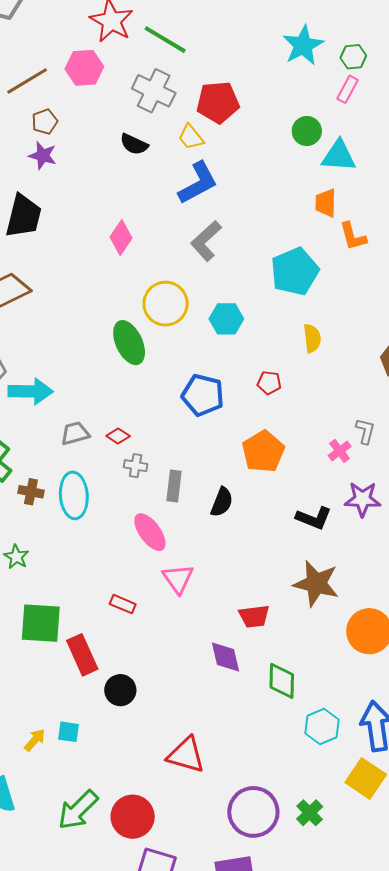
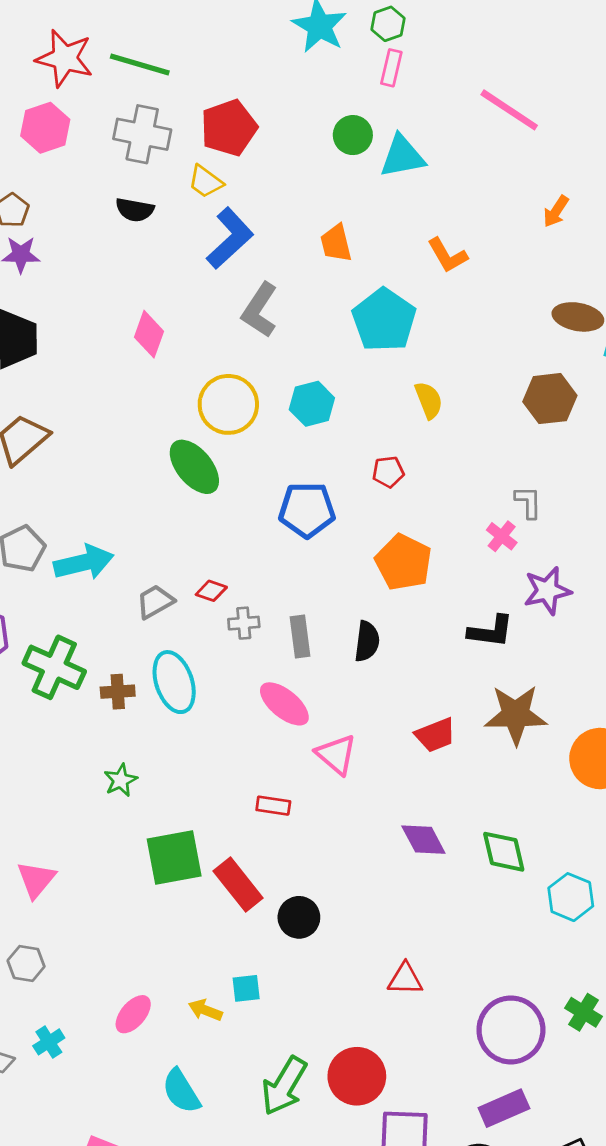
orange trapezoid: (326, 203) -> (336, 243), moved
green star: (16, 557) -> (121, 780), turned 30
red trapezoid: (254, 616) -> (435, 735), moved
yellow arrow: (35, 740) -> (205, 1010), turned -95
red triangle: (186, 755) -> (405, 979), size x0.7

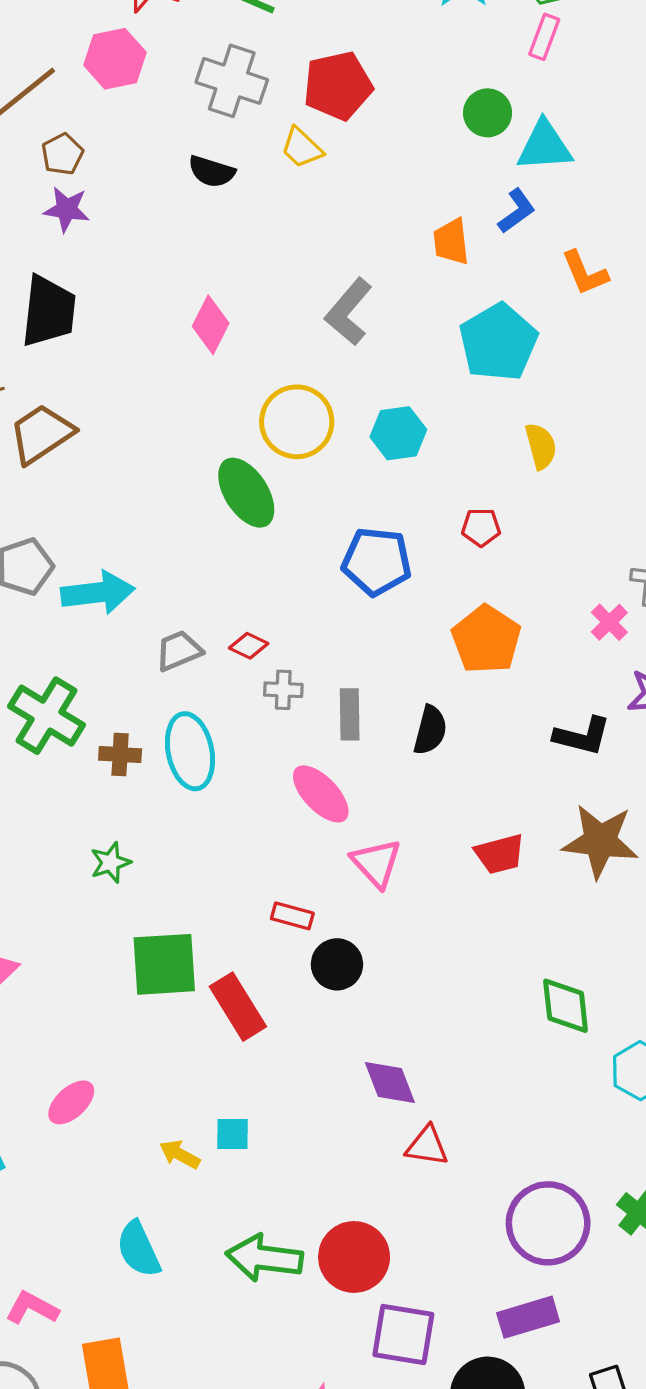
blue L-shape: (230, 238) -> (517, 211), moved, size x0.6
purple diamond: (423, 840) -> (390, 1082), moved
black circle: (299, 917) -> (337, 964), moved
pink ellipse: (133, 1014) -> (71, 1102), moved
green arrow: (284, 1086) -> (264, 1258), turned 60

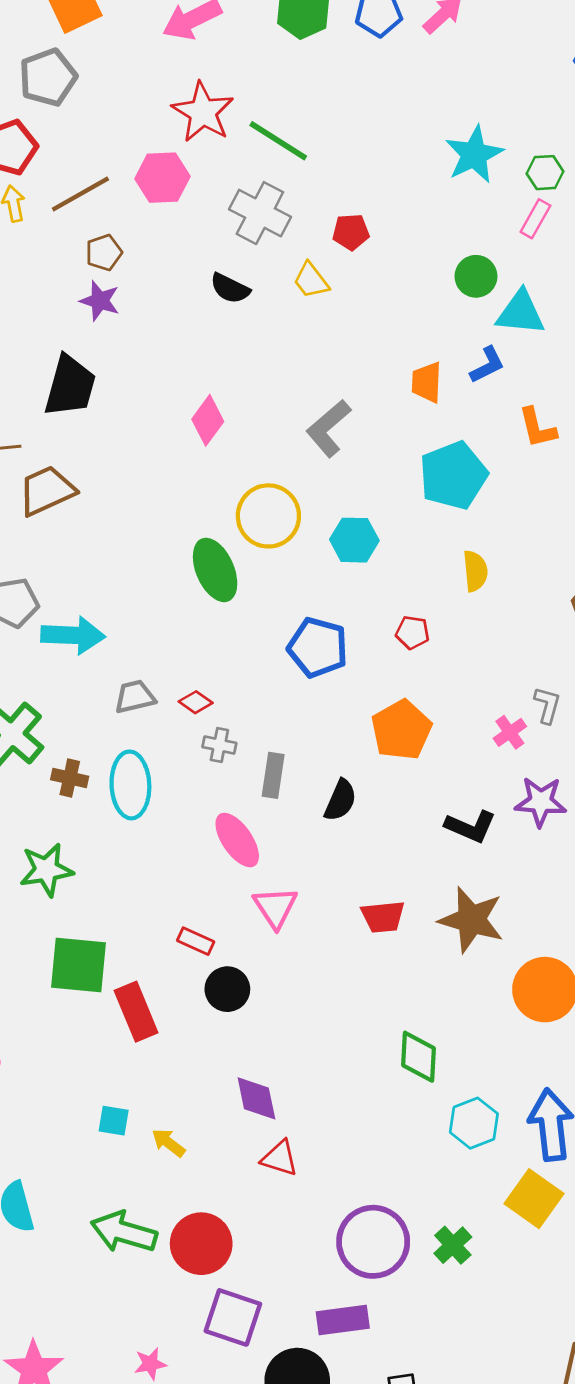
red pentagon: (338, 86) -> (351, 232), size x0.6
green star: (110, 863) -> (46, 870), size x1.5
yellow arrow: (180, 1154) -> (168, 1143), moved

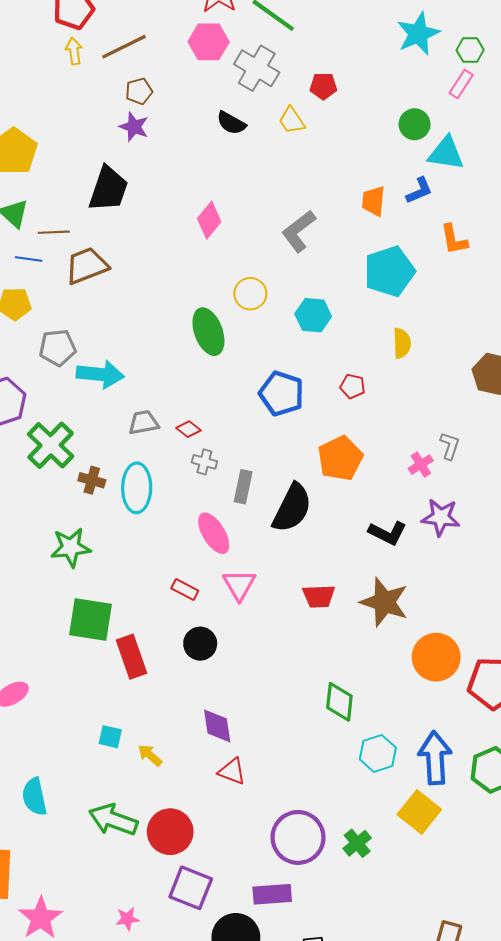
pink hexagon: (162, 178) -> (209, 42), moved
yellow circle: (268, 516) -> (250, 294), size x0.7
black semicircle: (340, 800) -> (292, 508), size x1.6
red rectangle: (196, 941) -> (185, 589), moved

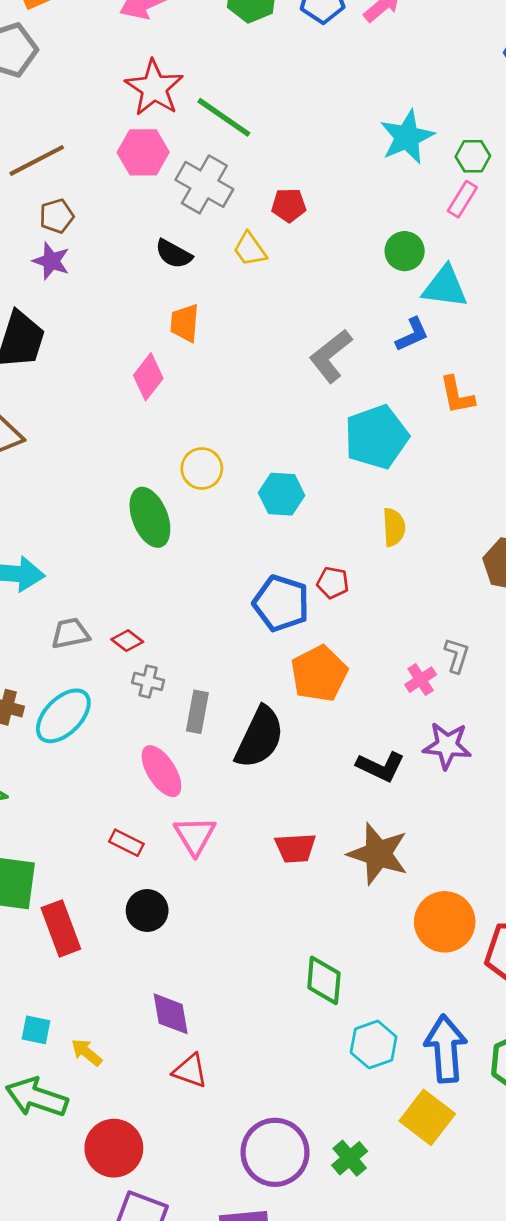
orange trapezoid: (374, 201) -> (185, 323), moved
gray L-shape: (299, 231) -> (331, 356), moved
blue pentagon: (282, 393) -> (281, 603), moved
cyan ellipse: (137, 488) -> (63, 716), turned 45
green arrow: (113, 820) -> (37, 1097), moved

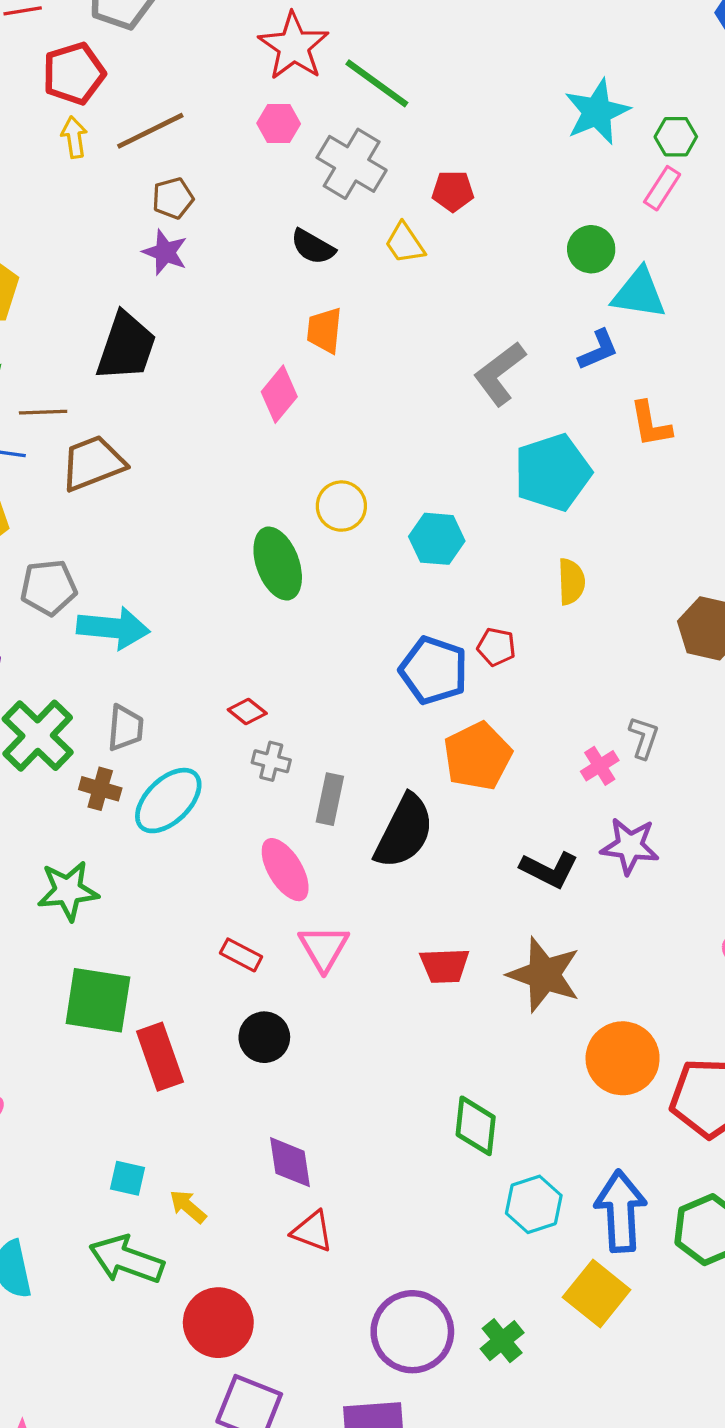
pink hexagon: (143, 152) -> (279, 124), size x0.7
gray trapezoid: (70, 633) -> (125, 728), moved, turned 105

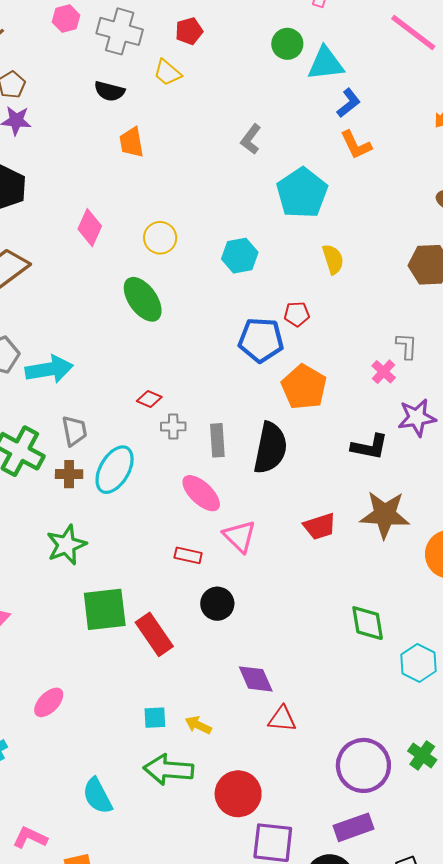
blue L-shape: (598, 350) -> (349, 103), moved
gray L-shape: (500, 374) -> (251, 139), size x0.7
pink diamond: (279, 394) -> (90, 228), moved
yellow circle: (341, 506) -> (160, 238), moved

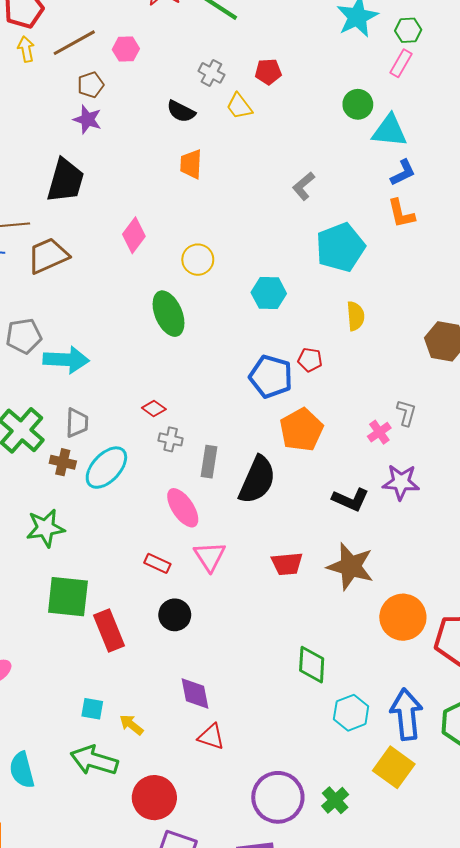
pink hexagon: (66, 19) -> (126, 49), moved
gray cross: (120, 31) -> (211, 73), moved, size x0.6

